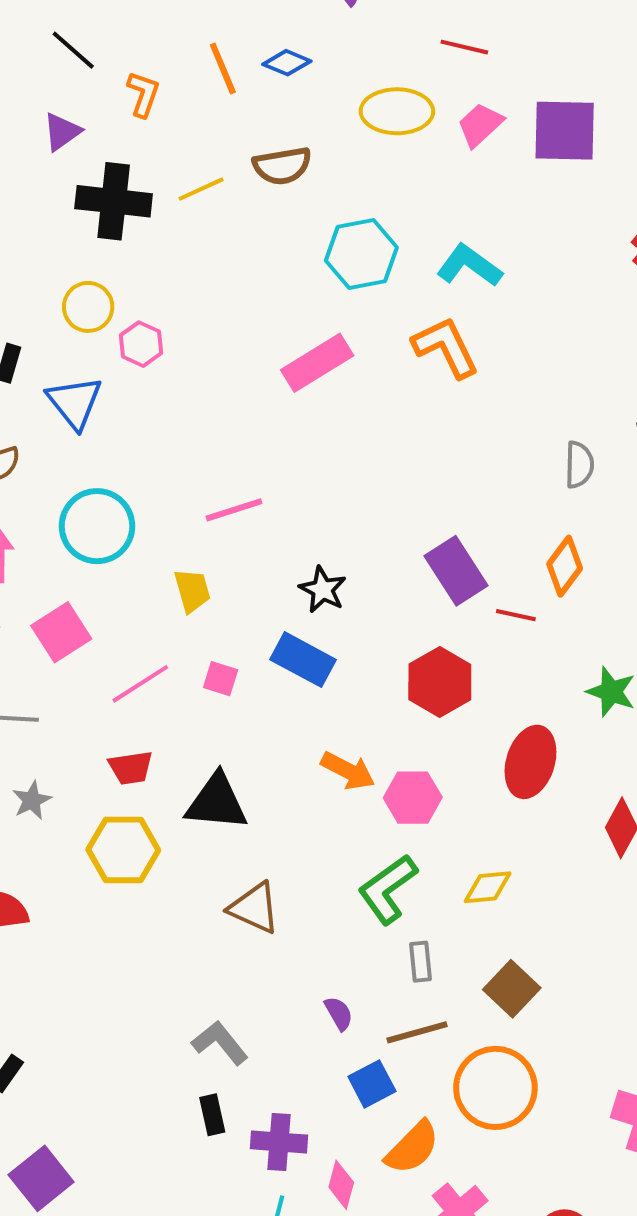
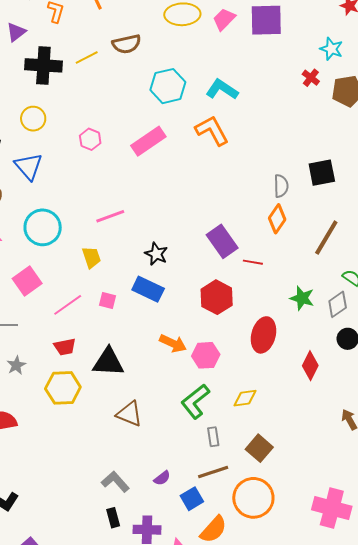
pink hexagon: (141, 344) -> (90, 139), moved
orange diamond: (565, 566) -> (277, 219), moved
purple semicircle: (339, 1013) -> (162, 478), moved, turned 84

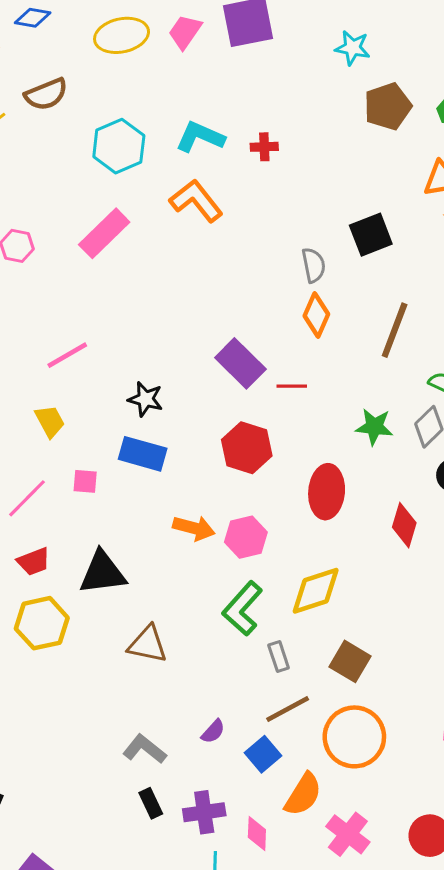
red cross: (311, 78) -> (264, 147), moved, turned -30
yellow diamond: (245, 398) -> (316, 591), size x1.5

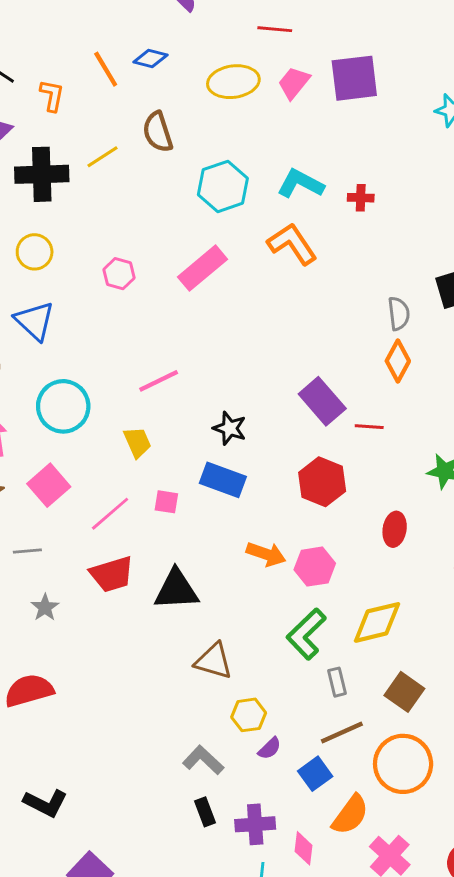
brown semicircle: (46, 94) -> (158, 132), turned 90
red ellipse: (327, 492) -> (395, 529), size x0.7
red trapezoid: (34, 562) -> (112, 574), size x1.4
yellow hexagon: (42, 623) -> (249, 715), moved, size x0.7

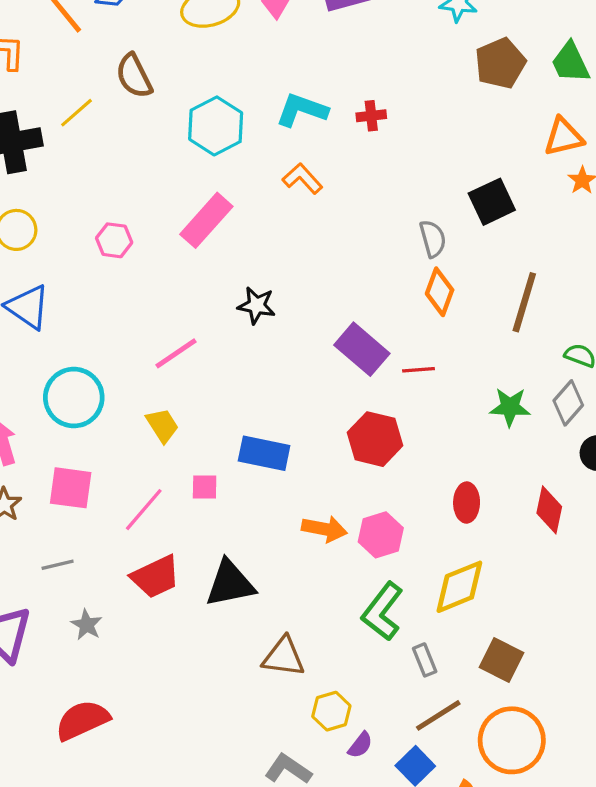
orange L-shape: (292, 244) -> (302, 179), size x0.7
black star: (230, 428) -> (257, 305), moved
pink square: (49, 485) -> (71, 488), turned -33
red ellipse: (395, 529) -> (467, 503), moved

